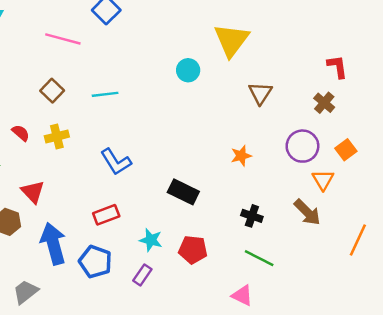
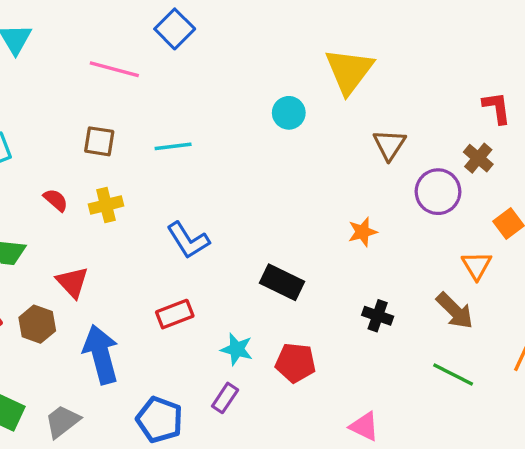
brown square: (52, 91) -> (99, 141), turned -35
purple circle: (302, 146) -> (438, 192), moved
green line: (259, 258) -> (453, 374), moved
blue pentagon: (95, 262) -> (160, 420), moved

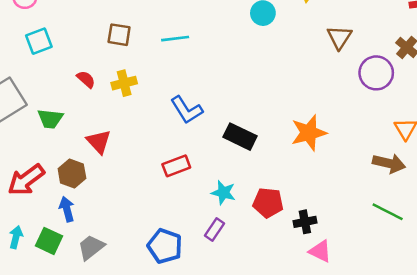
orange star: (363, 232) -> (309, 133), moved, size x1.6
black rectangle: (282, 282) -> (240, 137), moved
brown arrow: (455, 311) -> (389, 163), turned -32
black cross: (378, 316) -> (305, 222), moved, turned -30
blue arrow: (101, 354) -> (67, 209), moved, size x0.6

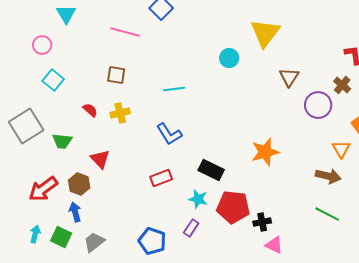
cyan line: (175, 39) -> (174, 89), moved
cyan square: (39, 41) -> (53, 80), turned -30
black rectangle: (240, 137) -> (211, 170), moved
red pentagon: (268, 203) -> (233, 207), size x1.4

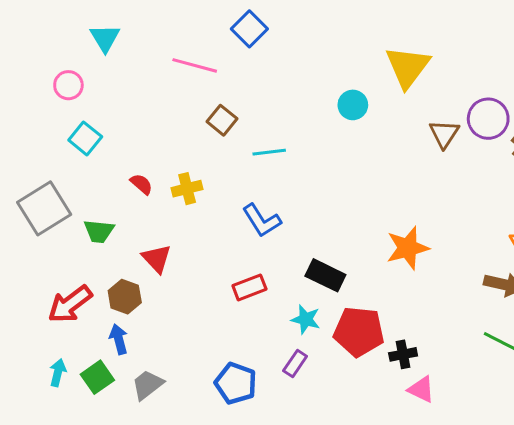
brown square: (116, 75) -> (222, 120), moved, turned 30
purple circle: (318, 105) -> (488, 119), moved
green square: (61, 237) -> (97, 377), turned 30

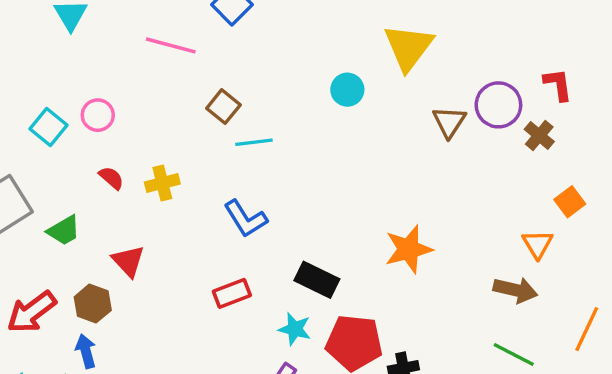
pink circle: (68, 85) -> (98, 115), moved
brown square: (222, 120) -> (223, 107), moved
green trapezoid: (99, 231) -> (64, 231), turned -36

